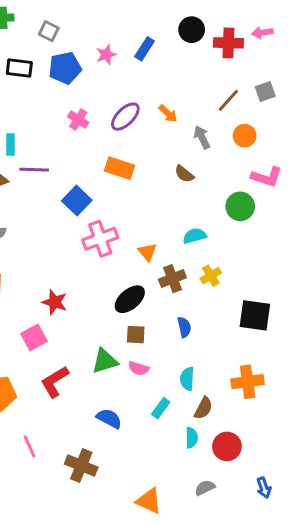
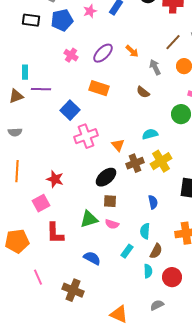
yellow cross: (211, 276) -> (161, 161), size x1.5
blue semicircle: (184, 327) -> (153, 202), moved
red L-shape: (55, 382) -> (55, 233), turned -60

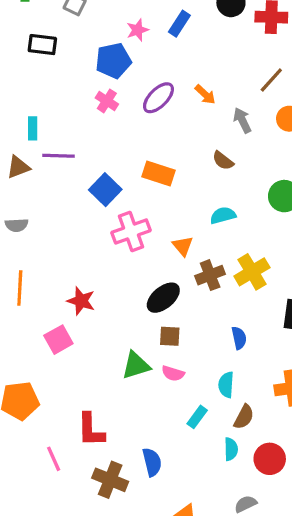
blue pentagon: (62, 20) -> (113, 61), moved
orange rectangle: (99, 88) -> (158, 173), moved
cyan semicircle: (150, 134) -> (223, 215), moved
red L-shape: (55, 233) -> (91, 430), moved
blue semicircle: (92, 258) -> (152, 462), moved, turned 48

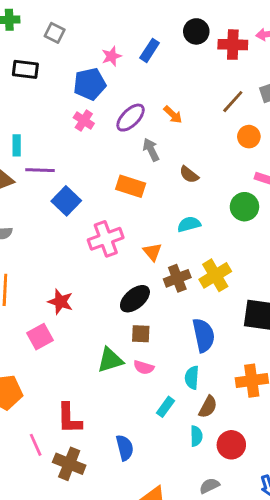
gray arrow: (242, 120) -> (151, 150), moved
blue square: (105, 190) -> (66, 201), moved
blue semicircle: (239, 338) -> (204, 335), size x1.6
brown cross: (110, 480) -> (69, 464), moved

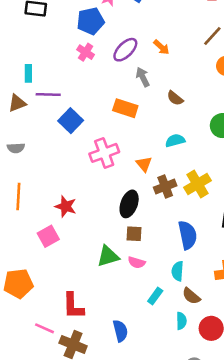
black ellipse: (135, 299) -> (129, 204), turned -30
brown semicircle: (208, 407) -> (191, 296), turned 102
pink line: (36, 445) -> (44, 328), turned -42

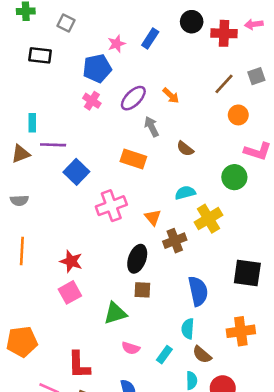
yellow cross: (197, 184) -> (208, 219), moved
pink square: (48, 236) -> (70, 292), moved
pink semicircle: (137, 262) -> (131, 348), moved

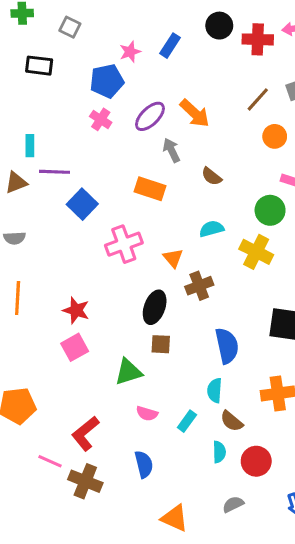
orange arrow: (171, 96) -> (195, 113), size x1.5
yellow cross: (208, 219) -> (256, 252), moved, turned -32
red L-shape: (79, 365) -> (85, 433), turned 52

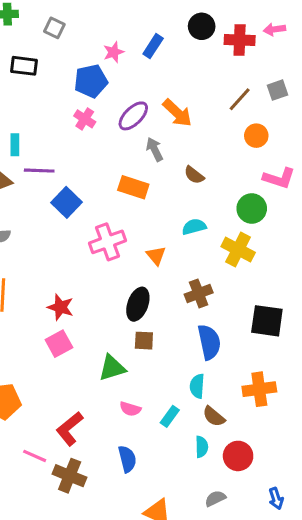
brown cross: (199, 286) -> (199, 294), moved

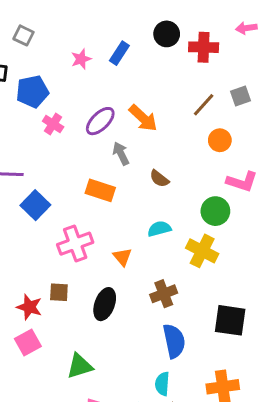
pink arrow: (274, 29) -> (246, 28), moved
blue pentagon: (91, 81) -> (32, 92), moved
brown square: (144, 341) -> (59, 292), moved

